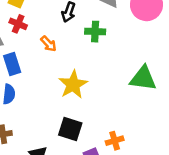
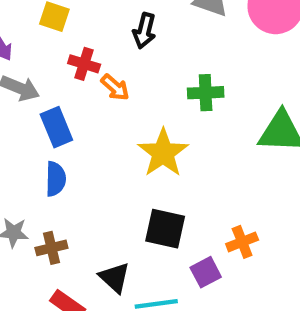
red cross: (18, 24) -> (84, 64), moved
green cross: (95, 32) -> (206, 93), moved

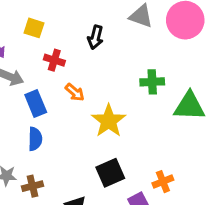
orange arrow: (115, 87) -> (75, 92), moved
green cross: (206, 93) -> (152, 82), moved
black square: (165, 229) -> (110, 173), turned -36

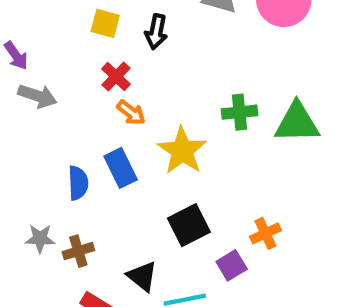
yellow square: (34, 28) -> (105, 23), moved
red cross: (54, 60) -> (116, 77), moved, turned 30
green cross: (152, 82) -> (240, 112), moved
blue rectangle: (36, 103) -> (121, 168), moved

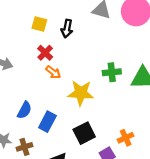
yellow star: (182, 151) -> (81, 93), turned -30
blue rectangle: (121, 168) -> (47, 122), moved, turned 54
blue semicircle: (78, 183) -> (24, 110), turned 30

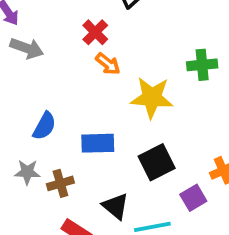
blue semicircle: (24, 110) -> (44, 126), moved
blue rectangle: (47, 122) -> (98, 143), turned 60

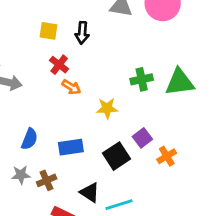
yellow star: (152, 98) -> (107, 108), size x0.7
purple square: (193, 198) -> (142, 138), moved

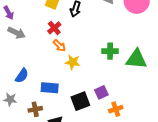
yellow star: (107, 108) -> (73, 62), moved
brown cross: (47, 180) -> (35, 109), moved

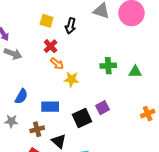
green triangle: (136, 59) -> (135, 72), size x0.6
orange cross: (116, 109) -> (148, 114), moved

